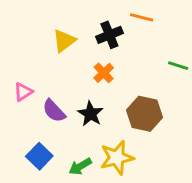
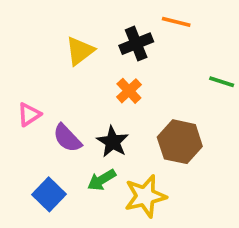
green arrow: (80, 166) -> (102, 180), moved

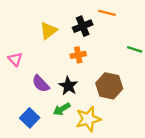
orange cross: (129, 91) -> (78, 55), turned 32
pink triangle: (29, 114) -> (15, 59), moved, turned -40

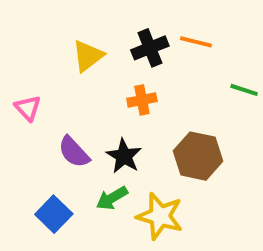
orange line: (107, 13) -> (196, 42), moved
yellow star: (88, 119) -> (160, 216), turned 30

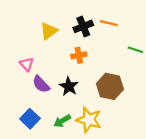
pink triangle: (28, 108) -> (27, 64), moved
green arrow: (112, 198) -> (62, 121), moved

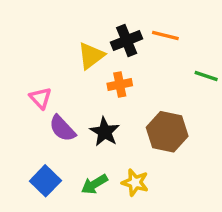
yellow triangle: (49, 31) -> (91, 56), moved
yellow star: (89, 120) -> (135, 183), size x0.7

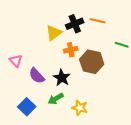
pink triangle: (40, 98) -> (16, 61), moved
brown hexagon: (167, 132) -> (92, 62), moved
green arrow: (94, 184) -> (56, 99), moved

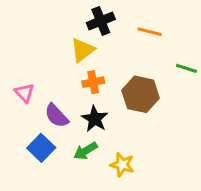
black cross: (75, 24) -> (101, 21), moved
orange cross: (71, 50) -> (93, 82), moved
blue square: (27, 107) -> (41, 148), moved

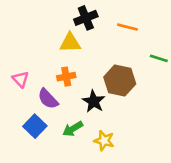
yellow triangle: (82, 50) -> (70, 43), turned 35
orange cross: (93, 82) -> (66, 77), moved
black star: (95, 119) -> (94, 101), moved

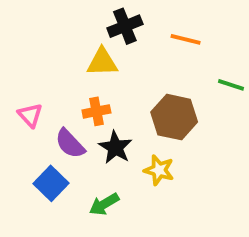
black star: (94, 101) -> (115, 147), moved
green arrow: (73, 129) -> (104, 204), moved
yellow star: (104, 141) -> (159, 170), moved

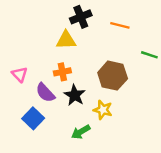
green arrow: (104, 204) -> (81, 132), moved

